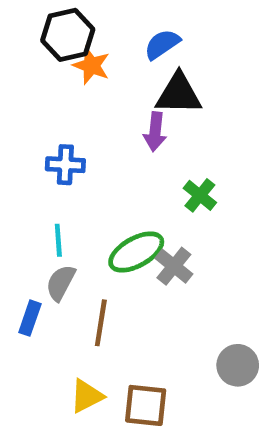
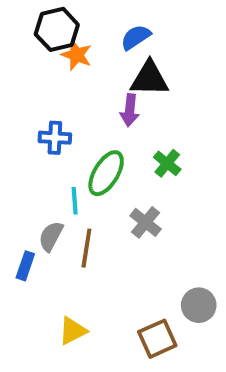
cyan line: (58, 240) -> (75, 201), moved
green ellipse: (136, 252) -> (106, 173), moved, turned -30
brown line: (101, 323) -> (86, 248), moved
brown square: (146, 405) -> (157, 339), moved, turned -30

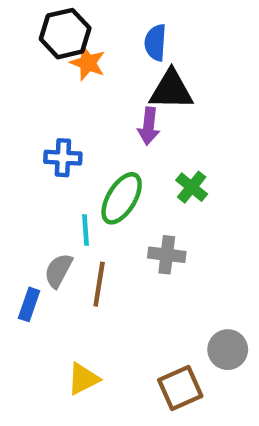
blue semicircle: (136, 37) -> (155, 43), turned -52
gray cross: (146, 222) -> (167, 255), turned -32

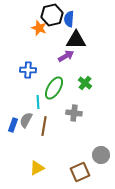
black hexagon: (65, 34) -> (52, 15), moved
purple arrow: (149, 126) -> (66, 56), turned -126
blue rectangle: (29, 304) -> (13, 125), moved

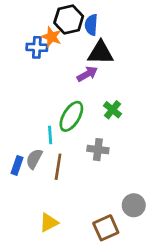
blue cross: (28, 70) -> (37, 47), moved

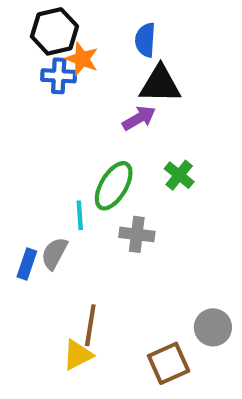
black hexagon: (69, 20) -> (54, 31), moved
gray cross: (98, 150) -> (137, 234), moved
brown line: (58, 167) -> (90, 325), moved

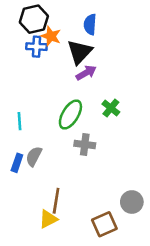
black triangle: (160, 84) -> (80, 52), moved, turned -48
cyan line: (80, 215) -> (20, 121), moved

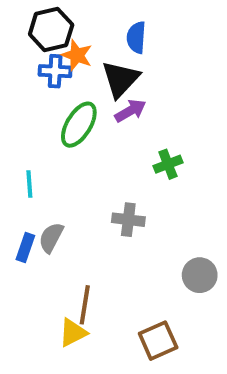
green cross: (111, 108) -> (168, 164), turned 30
green ellipse: (70, 115) -> (79, 125), moved
gray circle: (132, 202) -> (200, 275), moved

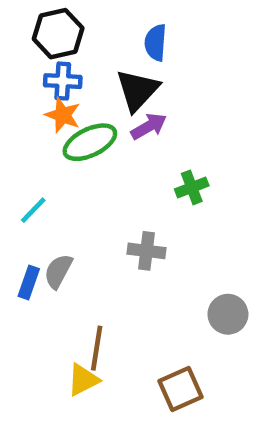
orange star: (77, 55) -> (63, 115), moved
green ellipse: (79, 125) -> (90, 142), turned 33
cyan line: (29, 184) -> (33, 210), turned 48

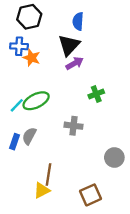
blue cross: (63, 81) -> (19, 46), moved
green ellipse: (90, 142) -> (36, 101), moved

